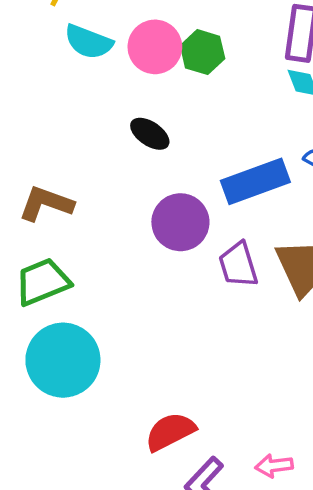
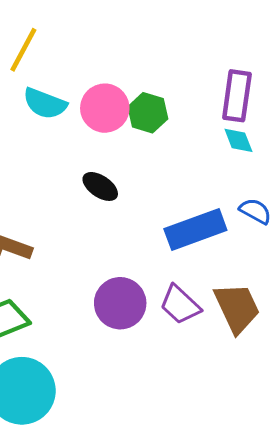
purple circle: (180, 222) -> (120, 303), moved
purple trapezoid: (238, 265) -> (180, 305), turned -30

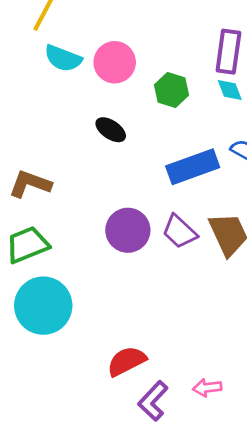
green hexagon: (148, 113) -> (172, 90), moved

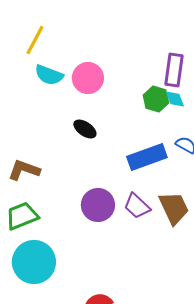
green hexagon: (172, 90) -> (156, 99), moved

